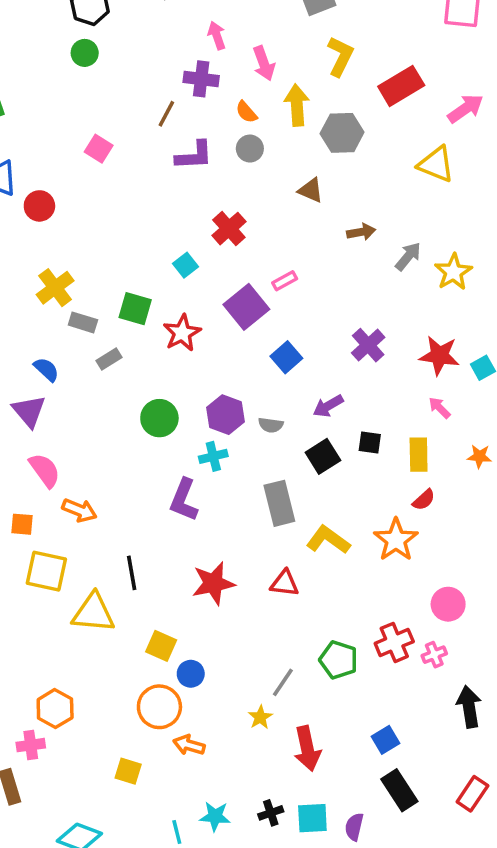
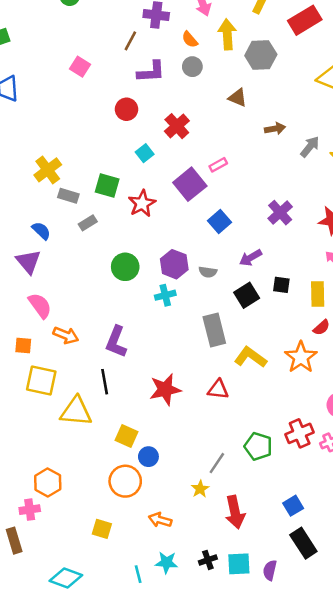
red circle: (39, 206) -> (126, 109), moved
purple L-shape: (184, 500) -> (116, 342), moved
orange arrow: (189, 745) -> (160, 520), moved

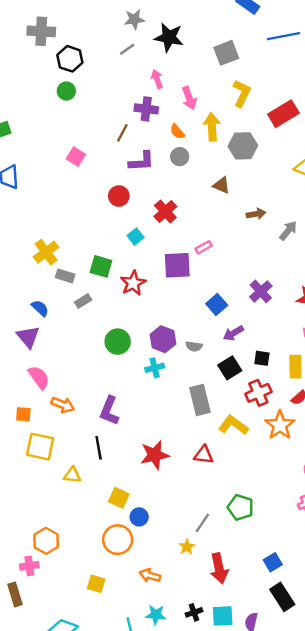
purple square: (190, 184) -> (177, 265), turned 36
blue square: (219, 222) -> (217, 305), moved
yellow triangle: (76, 411) -> (72, 475), size x0.6
red cross: (300, 433) -> (258, 393), moved

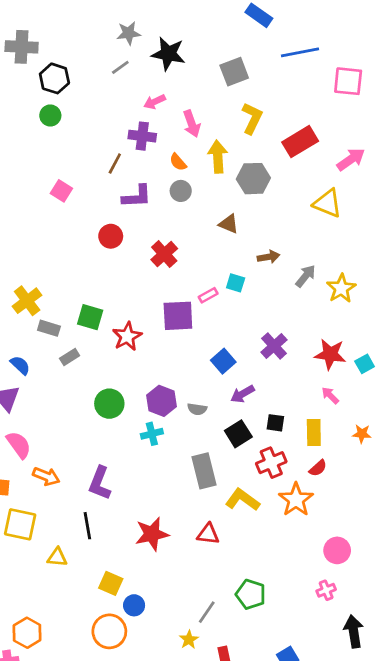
pink arrow: (157, 79) -> (155, 102), turned -96
cyan square: (136, 237) -> (236, 283), moved, turned -35

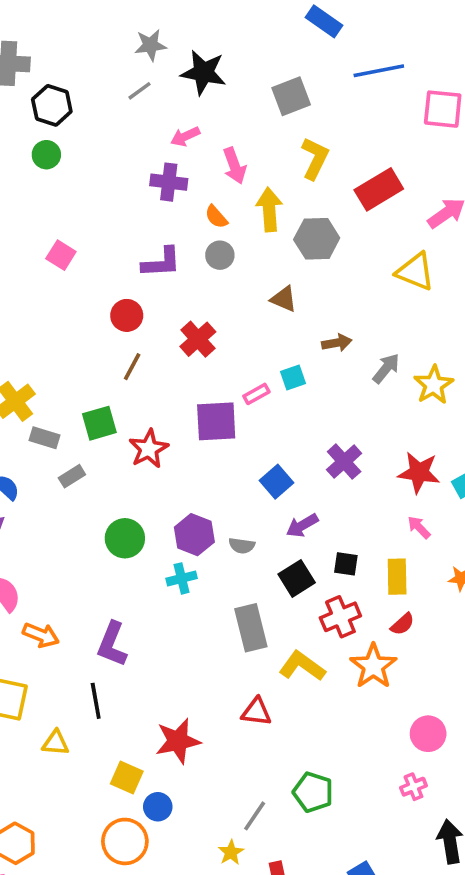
brown line: (115, 164) -> (132, 367), moved
cyan square: (236, 283) -> (293, 378), turned -36
green square: (90, 317) -> (99, 423), turned -32
red star: (152, 534) -> (178, 741), moved

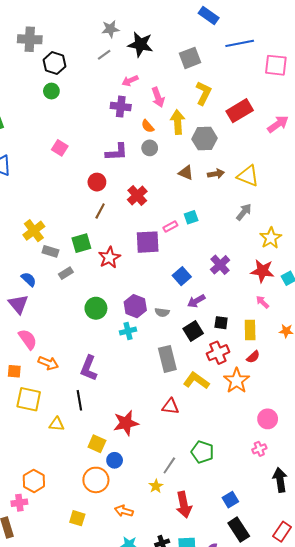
yellow triangle: (415, 272) -> (248, 176), moved
brown arrow: (337, 343) -> (216, 174), moved
yellow star: (434, 385) -> (271, 238), moved

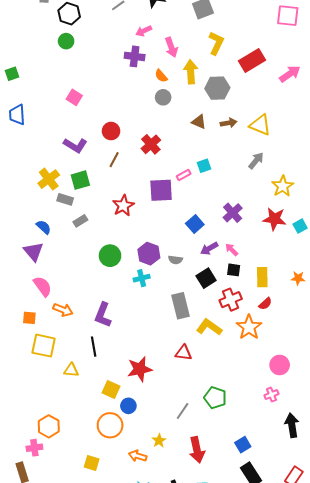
purple L-shape: (117, 152) -> (75, 145), moved, turned 35
green square: (81, 243) -> (80, 180), moved
pink arrow: (262, 302) -> (232, 250), moved
yellow star: (156, 486) -> (159, 441), moved

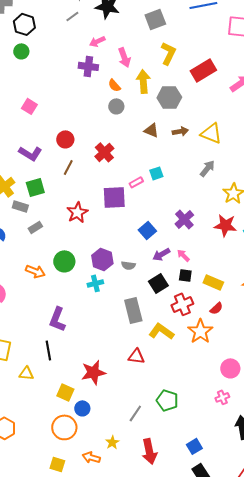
yellow rectangle: (262, 277) -> (213, 282), turned -66
orange arrow: (63, 310) -> (35, 271), moved
yellow square: (92, 463) -> (57, 464), moved

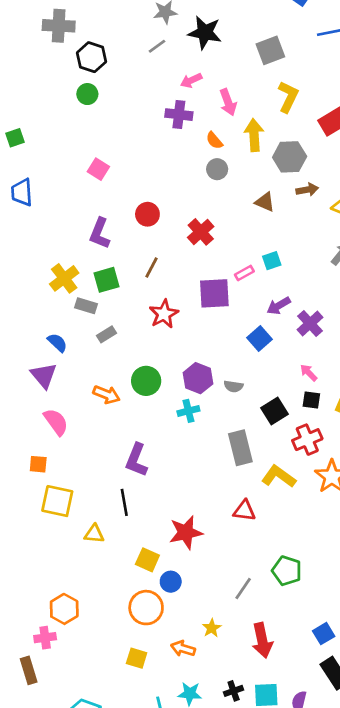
brown arrow: (180, 131) -> (307, 190), moved
purple L-shape: (30, 153) -> (100, 233), turned 80
brown line: (68, 167) -> (152, 268), moved
purple arrow: (161, 254) -> (279, 306), moved

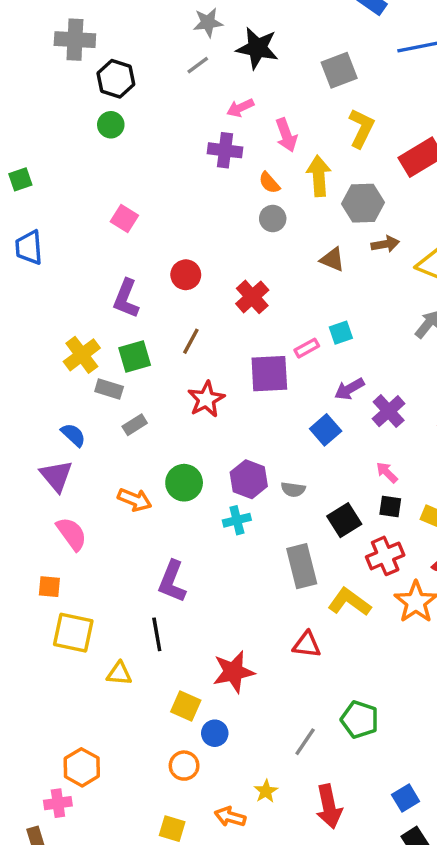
orange circle: (146, 608) -> (184, 766), size x0.7

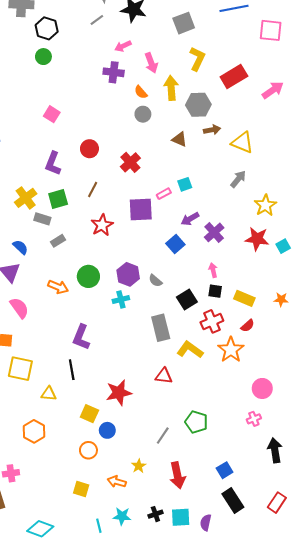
pink arrow: (387, 472) -> (213, 270), turned 32
gray semicircle: (293, 489) -> (155, 281), turned 32
orange hexagon: (82, 767) -> (34, 431), moved

